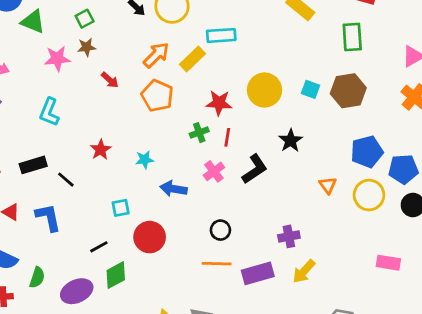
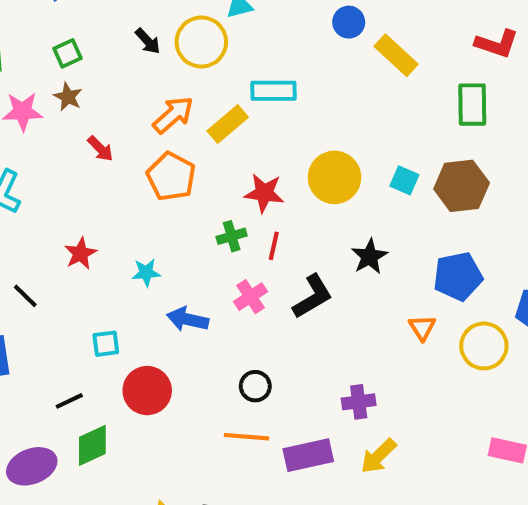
brown star: (86, 47) -> (68, 97), turned 30
blue pentagon: (367, 152) -> (458, 276), moved

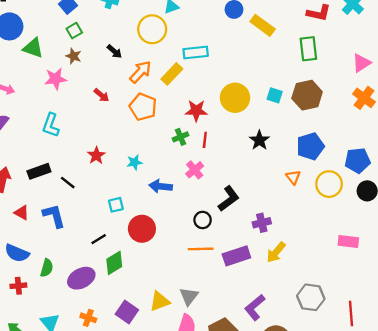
black arrow: (148, 41) -> (114, 51), moved
green square: (67, 53) -> (74, 31), moved
brown star: (68, 97) -> (74, 56), moved
black L-shape: (313, 297) -> (229, 199), moved

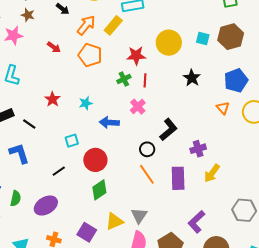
orange line: (201, 249) -> (147, 174), turned 60
purple rectangle: (236, 256) -> (178, 178), turned -70
green diamond: (114, 263) -> (99, 190), moved

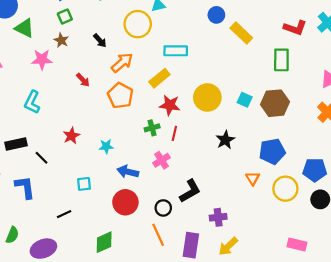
yellow rectangle: (113, 25) -> (159, 78), moved
red circle: (95, 160) -> (125, 202), moved

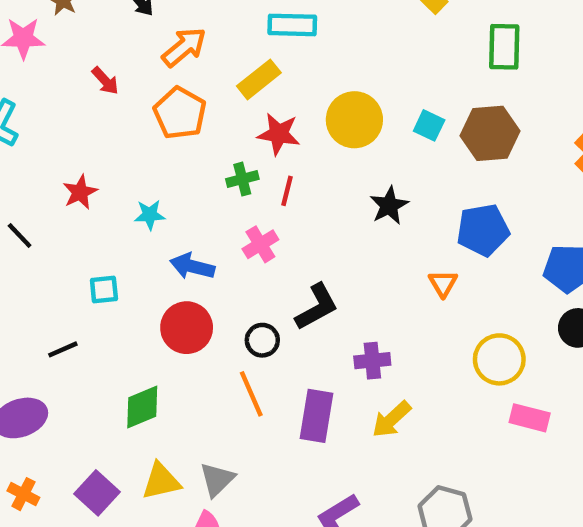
yellow circle: (285, 189) -> (499, 359), moved

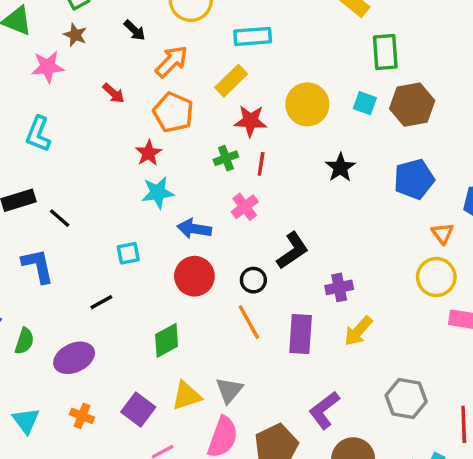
green rectangle: (504, 47) -> (385, 52), moved
red star: (80, 192) -> (148, 153), moved
cyan star: (150, 215) -> (158, 193), size x1.4
orange triangle: (443, 283) -> (443, 233), moved

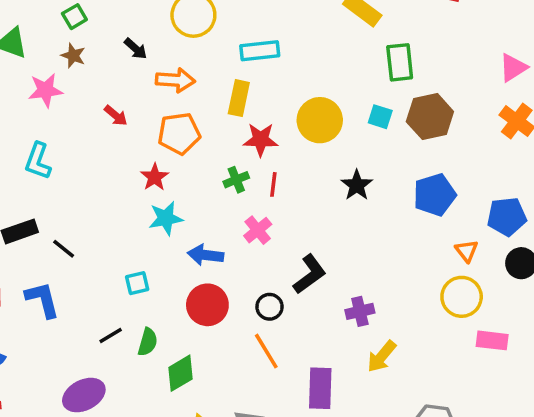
orange arrow: (171, 62) -> (175, 80), turned 51
yellow rectangle: (231, 81) -> (239, 98), turned -32
orange pentagon: (173, 112) -> (179, 133), turned -30
purple rectangle: (301, 334) -> (320, 388), moved
green semicircle: (24, 341) -> (148, 342), moved

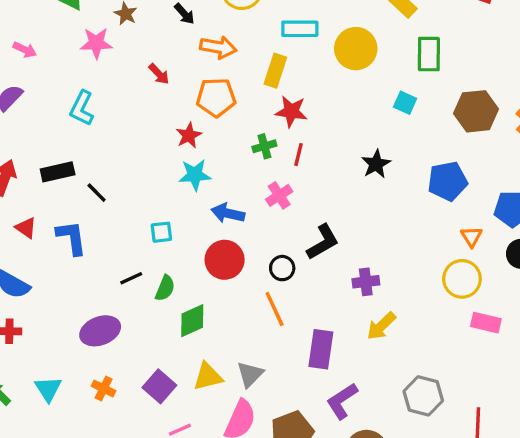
brown hexagon: (430, 117) -> (476, 111), moved
yellow circle: (320, 120) -> (356, 49), moved

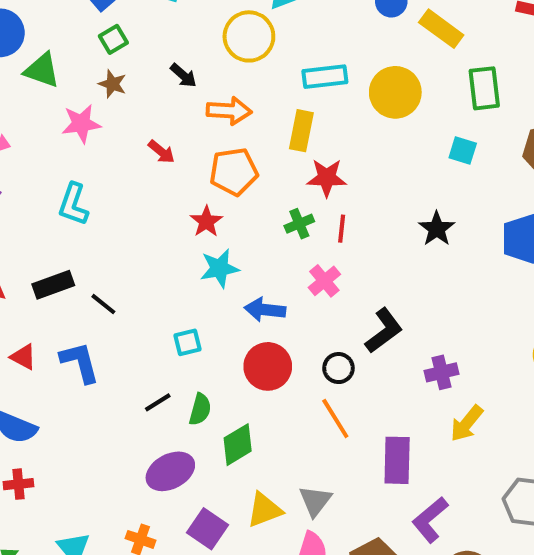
purple ellipse: (100, 331) -> (170, 471), moved

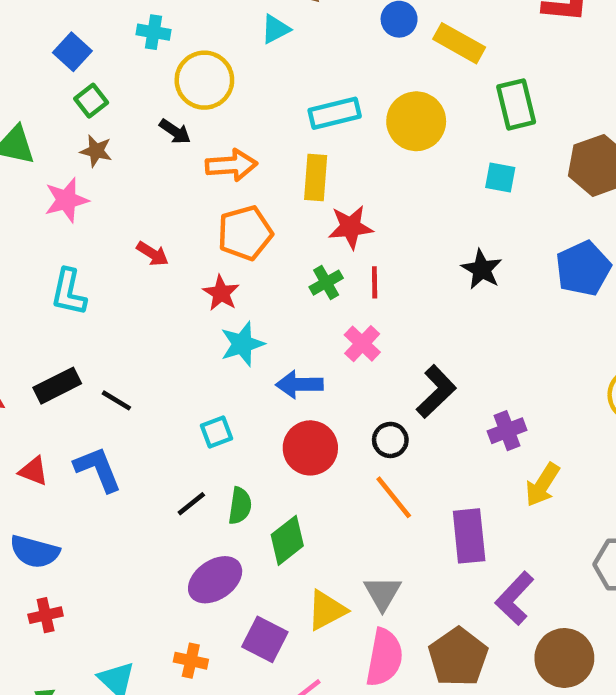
yellow circle: (249, 36) -> (204, 80), moved
red arrow: (161, 152) -> (153, 254), moved

